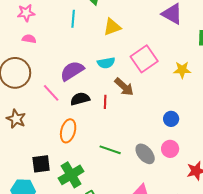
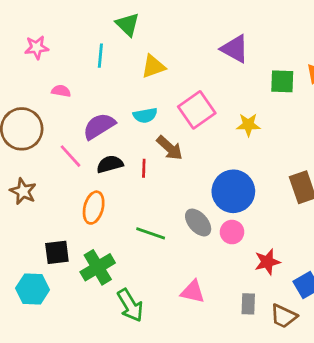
pink semicircle: (29, 39) -> (61, 91), moved
blue circle: (171, 119) -> (233, 191), size x2.0
gray ellipse: (145, 154) -> (198, 223), moved

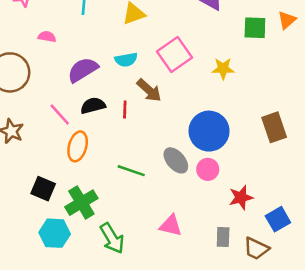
pink line: (71, 156) -> (60, 115), moved
black square: (57, 252) -> (43, 189), turned 30
cyan hexagon: (33, 289) -> (55, 233), moved

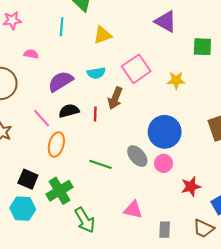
brown arrow: (149, 90) -> (115, 98), turned 70
cyan hexagon: (55, 233) -> (23, 209), moved
gray rectangle: (223, 237) -> (165, 230), moved

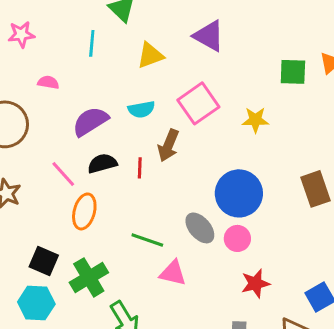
purple triangle: (166, 21) -> (209, 36), moved
red star: (191, 187) -> (255, 283), moved
pink triangle: (133, 210) -> (173, 273), moved

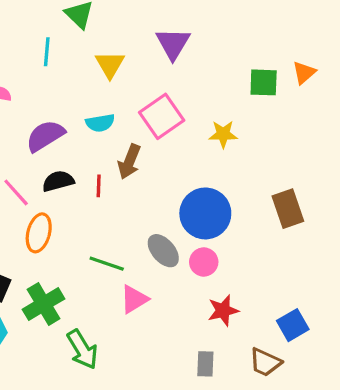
purple triangle: (209, 36) -> (173, 44), turned 32
yellow triangle: (150, 55) -> (110, 65), turned -40
pink triangle: (173, 273) -> (134, 299), turned -44

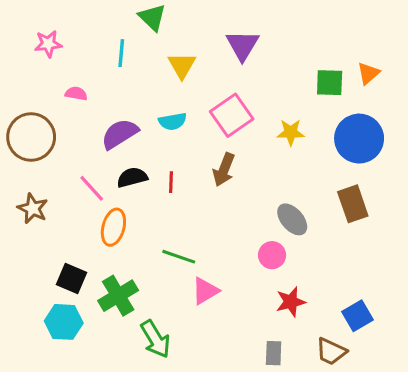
brown arrow: (129, 162) -> (224, 170), moved
blue circle: (205, 213) -> (359, 139), moved
gray ellipse: (163, 251) -> (292, 219), moved

